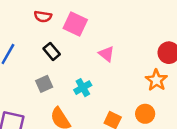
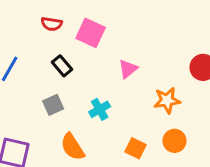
pink triangle: (106, 54) -> (128, 69), turned 42
orange star: (156, 80) -> (167, 100), moved, turned 30

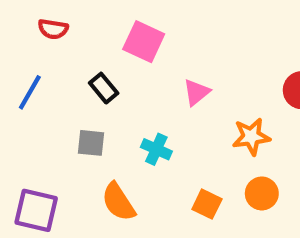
red semicircle: (52, 24) -> (53, 29), moved
gray square: (53, 105) -> (91, 143), turned 30
cyan cross: (100, 109) -> (156, 149), turned -36

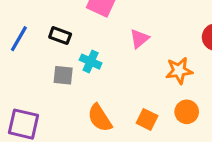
black rectangle: (104, 88) -> (60, 36), moved, turned -30
cyan cross: (156, 149) -> (91, 62), moved
orange semicircle: (118, 202) -> (100, 118), moved

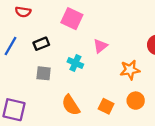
black rectangle: (60, 36) -> (41, 44), turned -42
cyan cross: (91, 62) -> (75, 63), moved

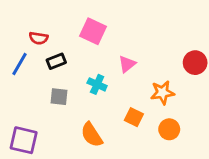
red semicircle: (23, 12) -> (39, 38), moved
orange square: (106, 106) -> (134, 117), moved

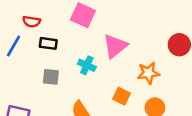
black rectangle: (56, 61) -> (48, 43), turned 30
pink triangle: (127, 64) -> (115, 46), size x1.5

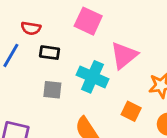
cyan cross: (87, 65) -> (92, 77), size x1.5

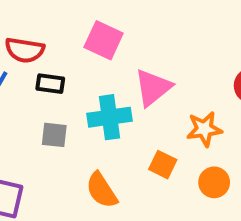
red semicircle: (31, 28) -> (25, 50), size x1.4
cyan cross: (92, 77) -> (110, 117), turned -32

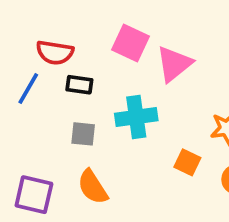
pink triangle: (153, 88) -> (174, 64), moved
orange semicircle: (102, 190) -> (93, 187), moved

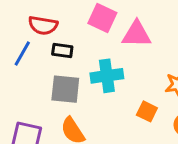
pink triangle: (174, 64) -> (137, 34), turned 40
gray square: (83, 134) -> (65, 89), size x1.5

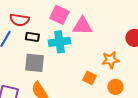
cyan cross: (107, 76) -> (59, 42), moved

